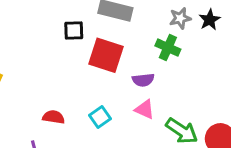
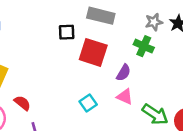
purple semicircle: (143, 80) -> (124, 73), turned -54
red semicircle: (54, 117) -> (22, 103), moved, turned 30

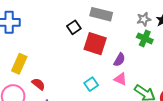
black square: (67, 32) -> (74, 27), turned -32
green cross: (144, 46) -> (145, 38), moved

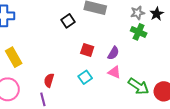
red square: (95, 44) -> (87, 50), moved, size x0.6
yellow rectangle: (19, 64) -> (14, 57), turned -54
red semicircle: (38, 84) -> (49, 80), moved, turned -112

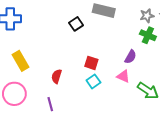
red square: (87, 50) -> (91, 63), moved
purple semicircle: (113, 53) -> (130, 57), moved
red semicircle: (49, 80) -> (56, 76), moved

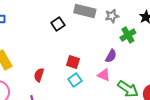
gray star: (147, 16) -> (112, 16), moved
green cross: (148, 35) -> (128, 35), turned 35

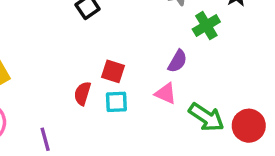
red semicircle: (39, 75) -> (82, 93), moved
cyan square: (75, 80) -> (116, 102), turned 32

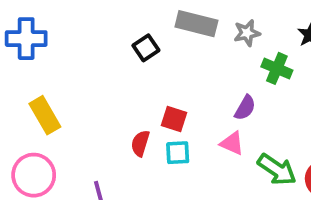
green cross: (206, 26) -> (277, 68), turned -36

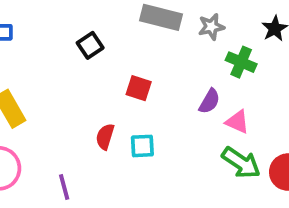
black square: (146, 48) -> (90, 45), moved
red square: (174, 119) -> (139, 88), moved
pink triangle: (232, 143) -> (237, 122), moved

